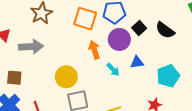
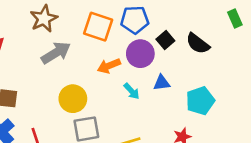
gray arrow: (31, 47) -> (56, 53), moved, turned -30
orange arrow: (94, 50) -> (109, 66), turned -96

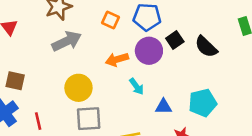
orange square: (98, 27) -> (111, 20), size x0.6
blue triangle: (162, 83) -> (163, 107), moved

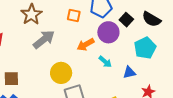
cyan pentagon: (203, 103) -> (145, 48), moved

